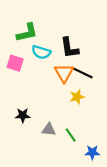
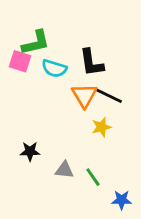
pink square: (15, 63) -> (20, 61), moved

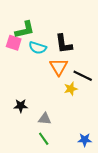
black line: (109, 96) -> (83, 76), moved
green line: (93, 177) -> (44, 139), moved

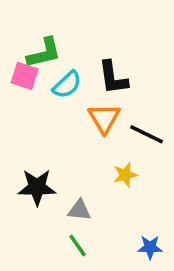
cyan semicircle: (38, 48) -> (67, 85), turned -60
yellow star: (71, 89) -> (125, 175), moved
black star: (21, 106) -> (37, 187), size x1.5

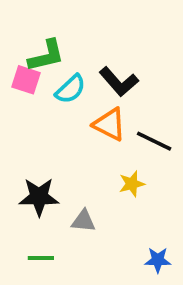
black L-shape: (113, 78) -> (119, 82), turned -33
orange triangle: (104, 118) -> (109, 124), turned -32
green line: (78, 246) -> (41, 258), moved, turned -55

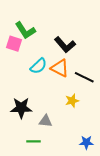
green L-shape: (46, 56) -> (25, 30), turned 70
cyan semicircle: (70, 89) -> (38, 66), moved
green line: (41, 258) -> (33, 141), moved

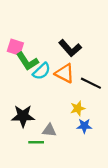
green L-shape: (25, 30) -> (27, 61), moved
green line: (33, 141) -> (36, 142), moved
blue star: (86, 142) -> (84, 126), moved

